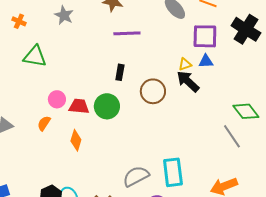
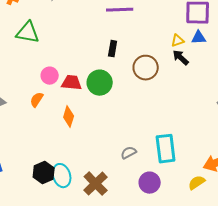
black arrow: (188, 81) -> (181, 58), size x0.7
gray semicircle: (136, 176) -> (129, 153), size x0.6

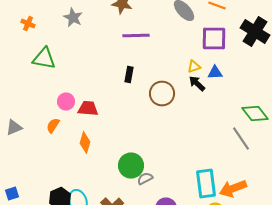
blue triangle: (199, 38) -> (215, 73), moved
green circle: (100, 83) -> (131, 166), moved
cyan rectangle: (166, 149) -> (206, 184), moved

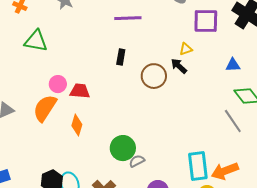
blue triangle: (215, 73) -> (233, 65), moved
black arrow: (197, 84) -> (179, 66), moved
orange semicircle: (53, 126) -> (45, 108), size x1.8

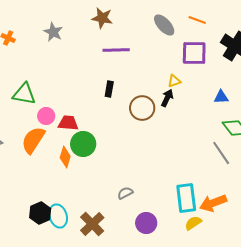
green triangle: (36, 41) -> (24, 94), moved
black arrow: (179, 66) -> (167, 98), turned 72
green circle: (123, 148) -> (83, 144), moved

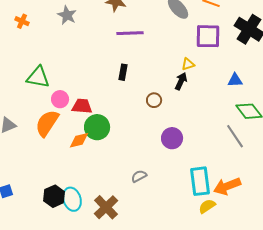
brown circle: (142, 108) -> (154, 100), moved, size x0.6
orange diamond: (65, 157) -> (79, 140), turned 60
purple circle: (146, 223) -> (172, 138), moved

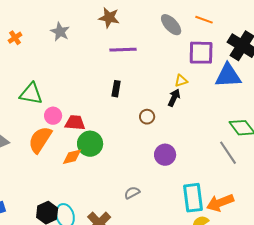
orange cross: (22, 21) -> (15, 38), turned 32
blue triangle: (235, 80) -> (228, 76), moved, size x1.8

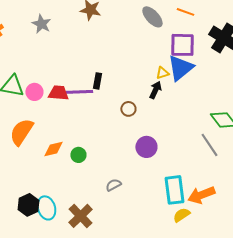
purple line: (123, 50) -> (79, 92), moved
blue triangle: (228, 76) -> (180, 68), moved, turned -36
pink circle: (53, 116) -> (34, 92), moved
red trapezoid: (75, 123) -> (58, 93), moved
green circle: (90, 144) -> (78, 155), moved, size x0.6

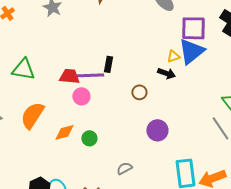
black arrow: (155, 90) -> (166, 73), turned 84
pink circle: (34, 92) -> (81, 96), moved

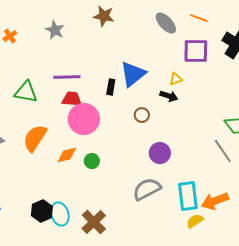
blue triangle: (191, 51) -> (133, 74), moved
purple line: (90, 75) -> (67, 77), moved
pink circle: (81, 96) -> (84, 119), size x1.8
gray semicircle: (124, 168) -> (147, 189), moved, size x1.8

